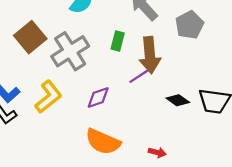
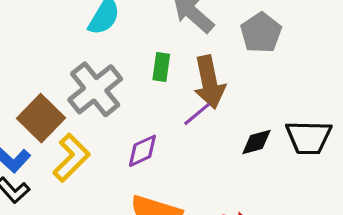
brown square: (30, 37) -> (41, 118), moved
black diamond: (178, 100) -> (256, 142), turned -45

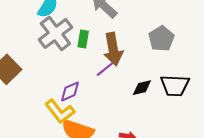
gray pentagon: (261, 33) -> (161, 39), moved
gray cross: (95, 89) -> (55, 34), moved
yellow L-shape: (71, 158) -> (60, 111), moved, turned 96

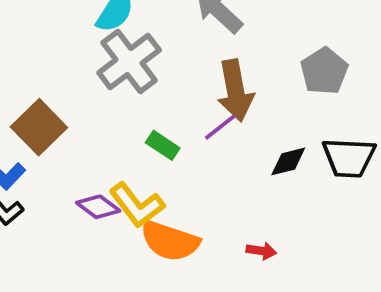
green rectangle: (83, 39) -> (163, 145), moved, turned -66
purple diamond: (70, 91) -> (98, 207), moved, turned 60

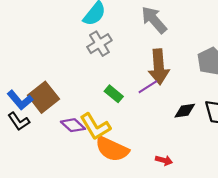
gray cross: (129, 61) -> (99, 44), size x0.7
brown square: (39, 127) -> (43, 97), moved

